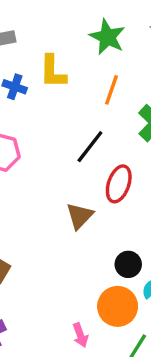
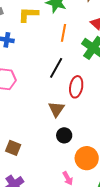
yellow L-shape: (53, 72) -> (28, 14), moved, turned 100
black circle: (128, 264) -> (64, 135), moved

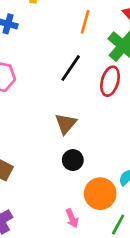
red ellipse: (76, 87) -> (110, 81), moved

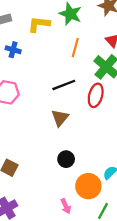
black line: (71, 68) -> (64, 85), turned 35
brown triangle: (66, 124) -> (60, 118), moved

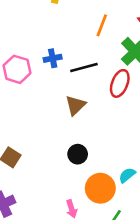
blue cross: (13, 50) -> (53, 58), moved, turned -32

